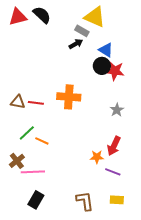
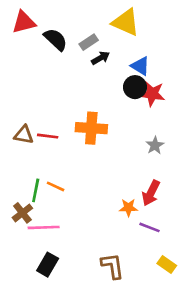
black semicircle: (42, 15) -> (56, 39), moved
gray rectangle: (82, 31) -> (89, 42), moved, turned -64
green line: (27, 133) -> (36, 190), moved, turned -36
yellow rectangle: (117, 200) -> (167, 265), moved, turned 32

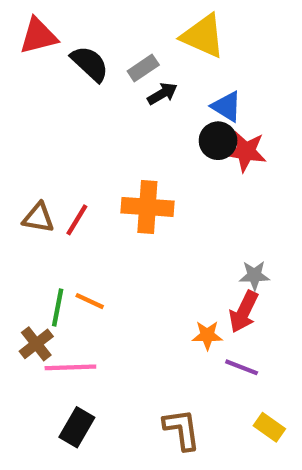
red line: (48, 136) -> (77, 220), turned -66
gray star: (155, 145) -> (254, 275), moved, turned 30

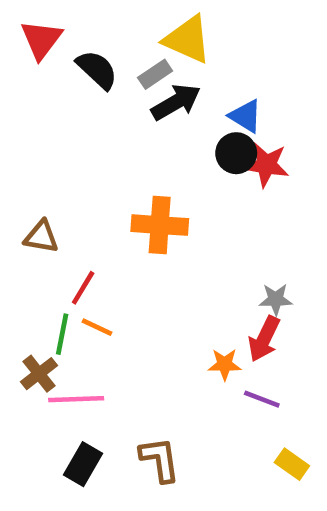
red triangle: (38, 36) -> (41, 39), turned -39
yellow triangle: (203, 36) -> (187, 39), moved
black arrow: (162, 94) -> (176, 102), size x1.5
red line: (77, 220) -> (83, 288), moved
brown L-shape: (182, 429) -> (160, 459), moved

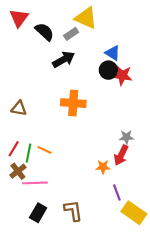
black arrow: (176, 102) -> (64, 59), moved
red line: (83, 288) -> (14, 149), moved
purple line: (262, 399) -> (117, 192), moved, turned 49
yellow rectangle: (292, 464) -> (134, 213), size x1.6

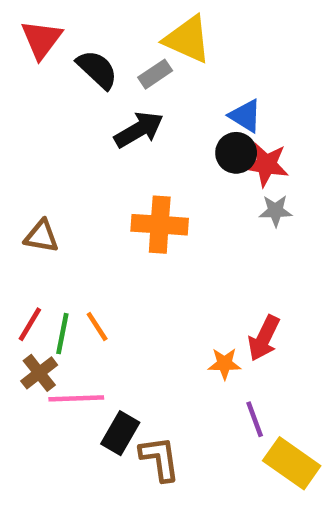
gray star: (126, 137) -> (275, 211), moved
orange line: (44, 150) -> (97, 327), turned 32
black rectangle: (38, 213) -> (120, 433), moved

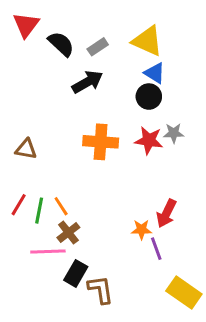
yellow triangle: (187, 39) -> (147, 41), moved
red star: (266, 164) -> (149, 140), moved
brown cross: (39, 373) -> (68, 233), moved
purple line: (255, 419) -> (156, 249), moved

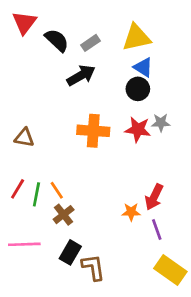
yellow triangle: (147, 41) -> (137, 38), turned -36
purple line: (156, 249) -> (157, 229), moved
pink line: (48, 252) -> (24, 244), moved

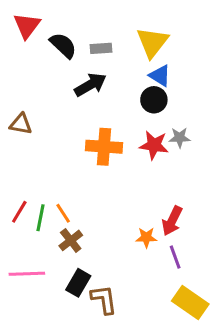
yellow triangle: (137, 38) -> (152, 42), turned -40
gray rectangle: (91, 43) -> (101, 48), turned 30
brown triangle: (24, 138) -> (21, 124), moved

